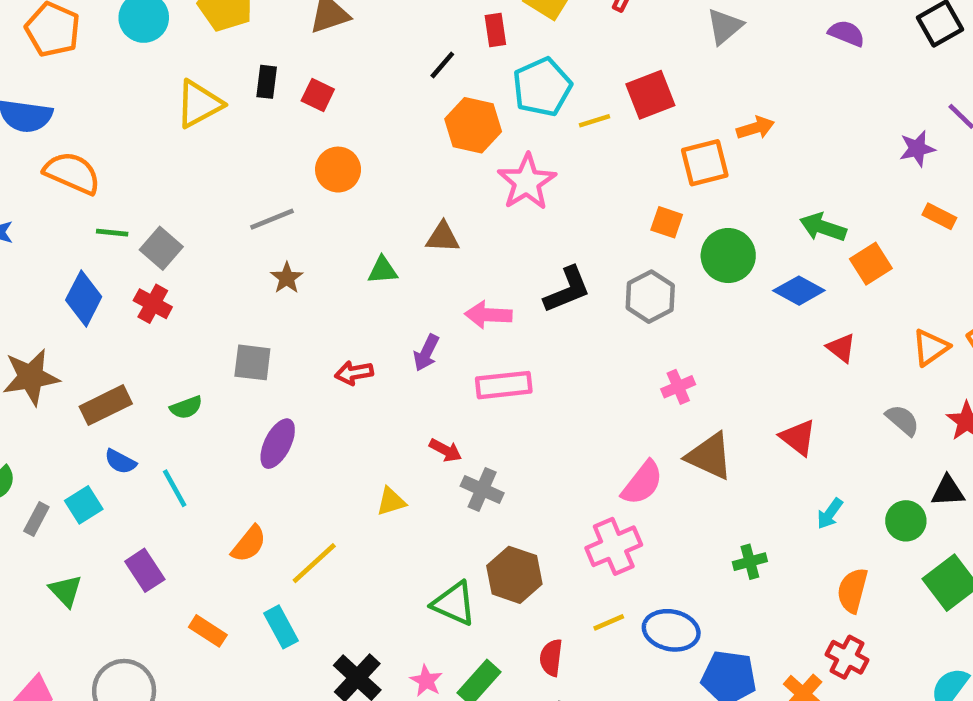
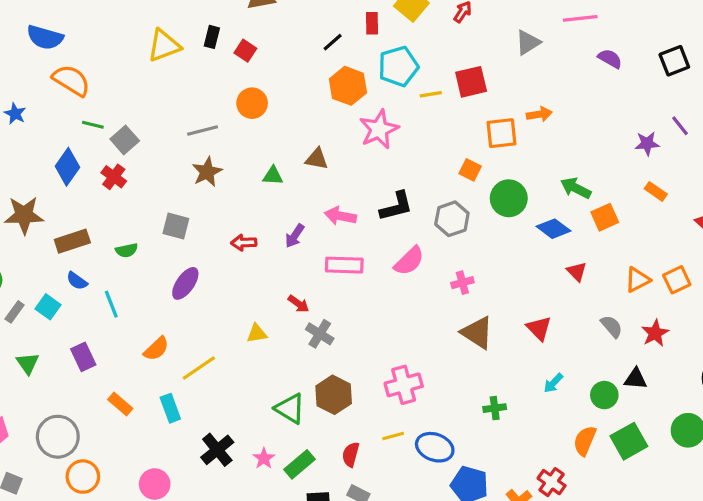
brown star: (287, 278) -> (207, 172), size x1.4
pink semicircle: (642, 483) -> (409, 261), moved
cyan square: (84, 505) -> (48, 307), turned -30
orange semicircle: (852, 590) -> (585, 441), moved

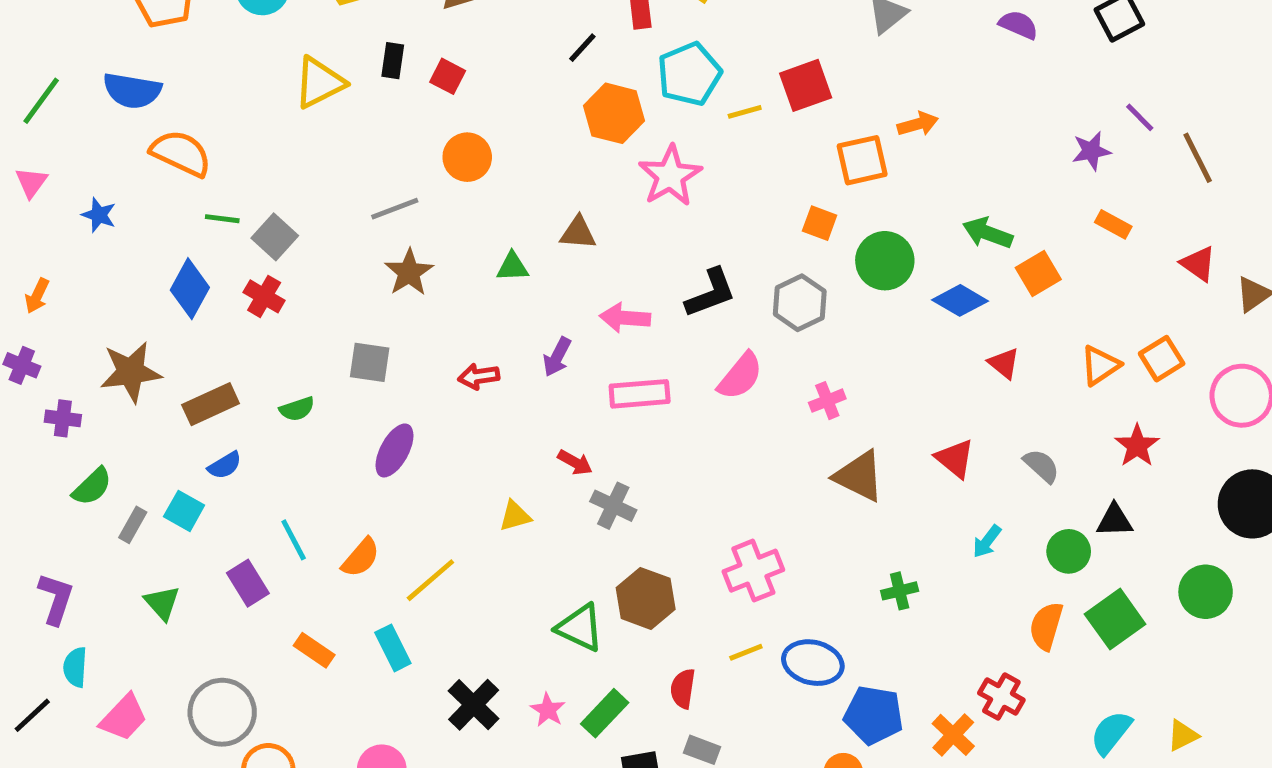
blue semicircle: (77, 281) -> (225, 465), turned -60
cyan line: (111, 304) -> (294, 540), moved
gray semicircle: (612, 326) -> (1041, 466), moved

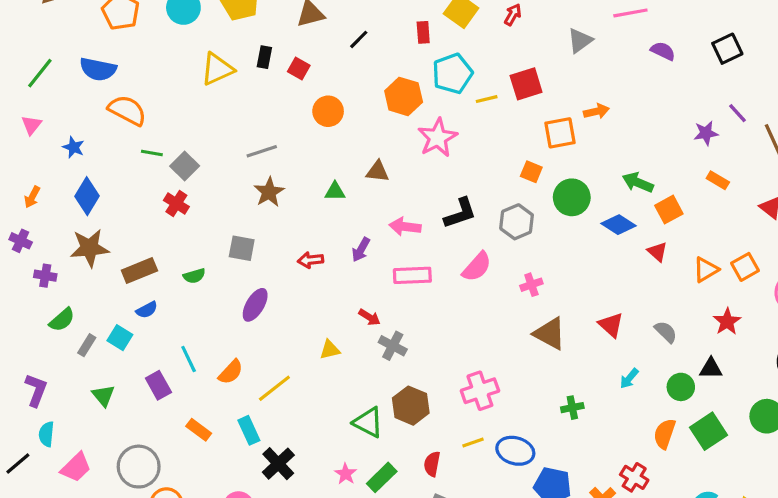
black line: (582, 48) -> (359, 39), moved
orange circle: (467, 157) -> (328, 111), moved
blue diamond: (190, 289) -> (87, 196), moved
red triangle: (1004, 363) -> (657, 252), moved
black cross: (474, 705) -> (278, 464), moved

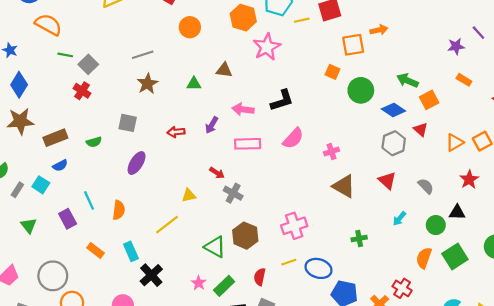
gray hexagon: (517, 222) -> (394, 143), moved
orange semicircle: (231, 372) -> (119, 210), turned -36
yellow line: (274, 388) -> (167, 225), moved

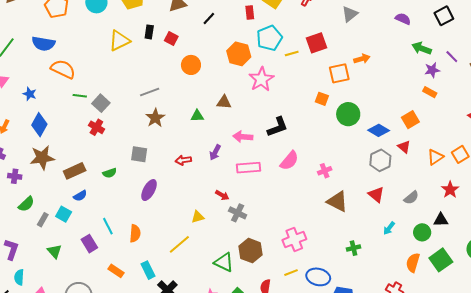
green arrow: (408, 80) -> (422, 48), moved
orange rectangle: (464, 80) -> (430, 92), moved
gray semicircle: (426, 186) -> (411, 198), turned 98

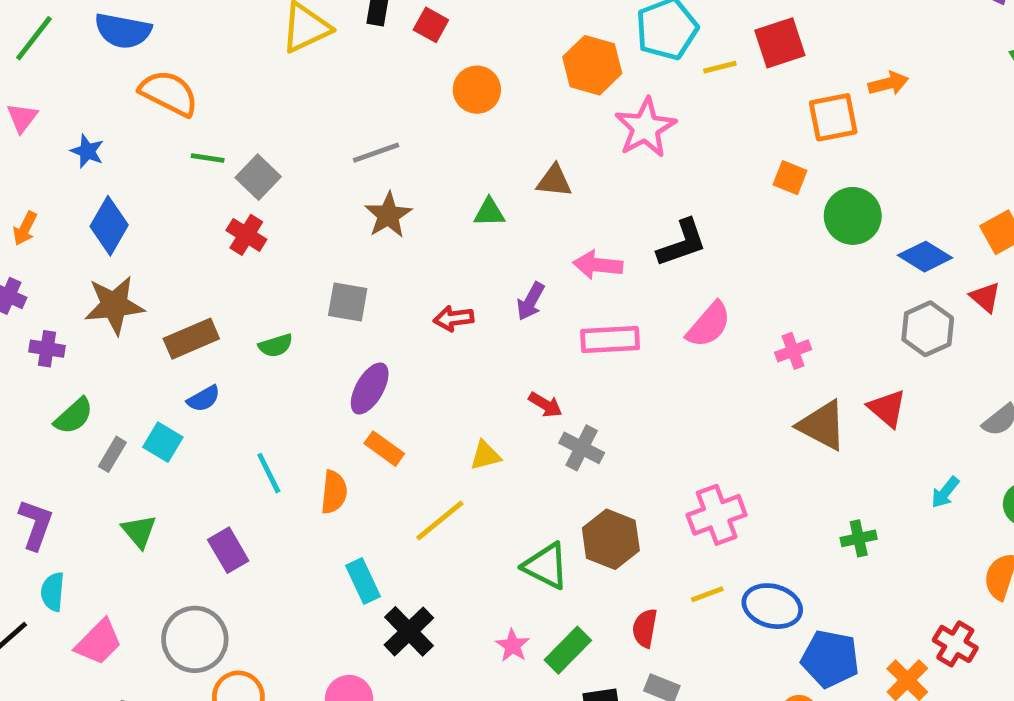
red triangle: (376, 194) -> (887, 408), moved
purple rectangle: (89, 244) -> (228, 550), moved
orange rectangle: (116, 271) -> (384, 449), moved

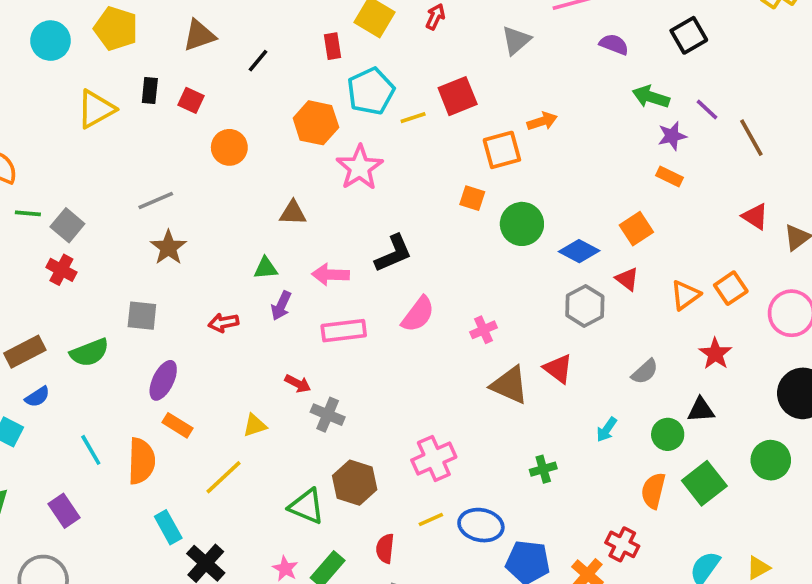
green triangle: (489, 212) -> (266, 268), moved
green semicircle: (276, 345) -> (89, 353), size x1.5
orange semicircle: (334, 492) -> (141, 461), size x1.4

